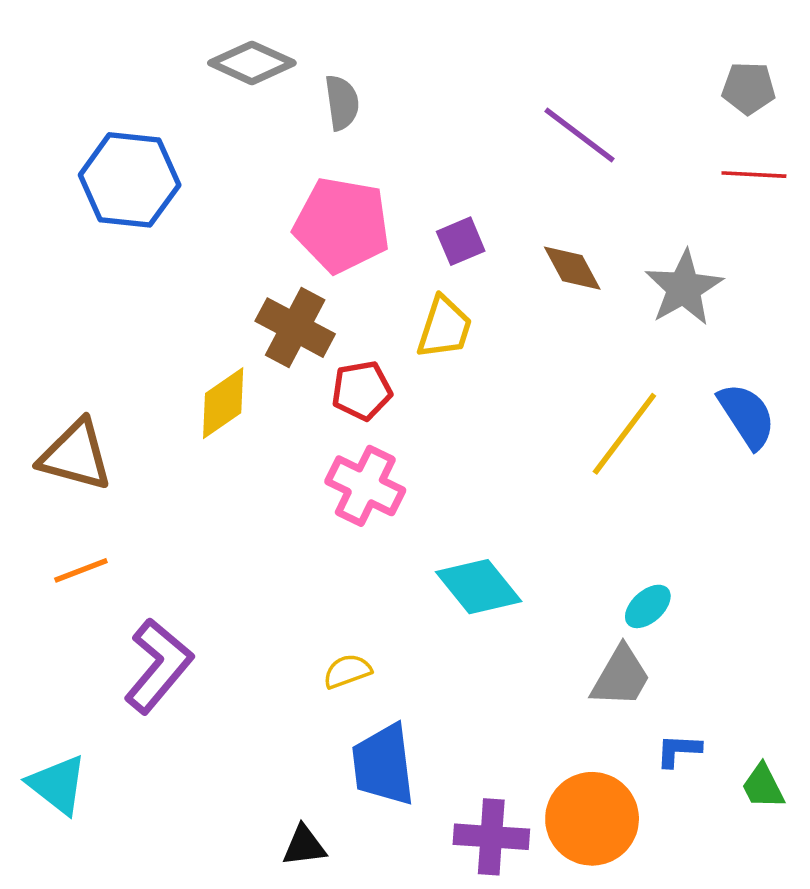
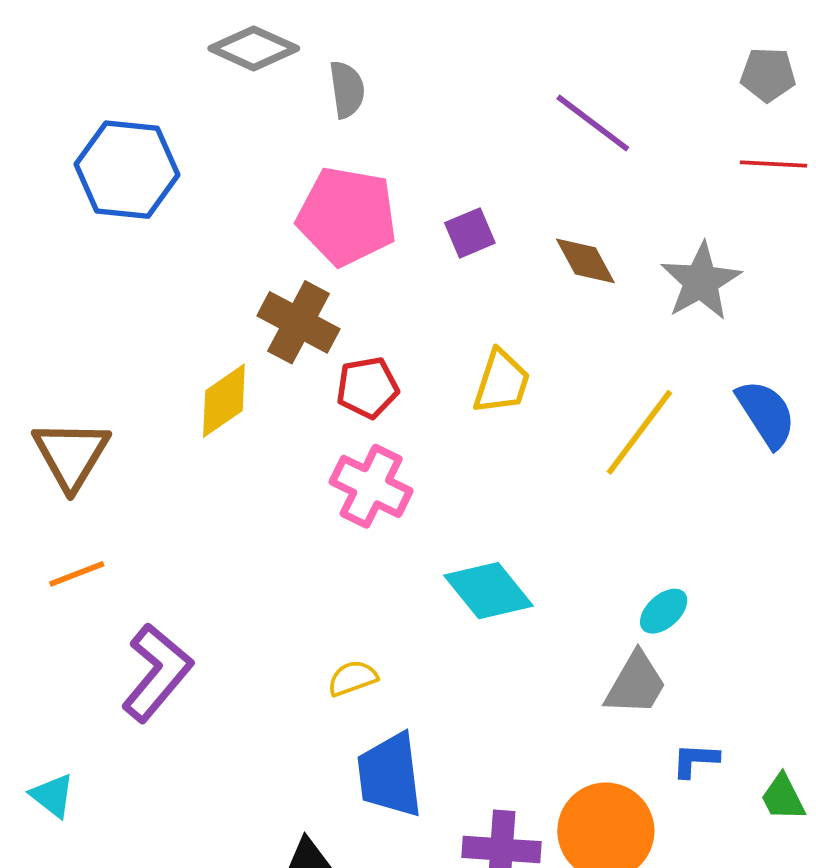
yellow trapezoid: (444, 328) -> (502, 382), moved
brown triangle: (76, 455) -> (71, 455), turned 46
cyan triangle: (58, 785) -> (53, 796), size x0.7

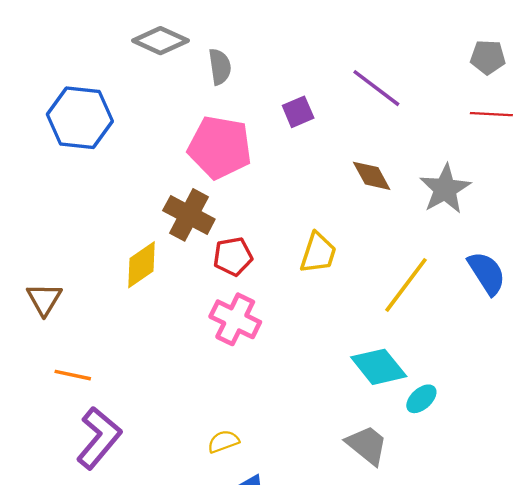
purple square: (470, 233) -> (298, 112), moved
brown triangle: (71, 455) -> (44, 299), size x0.7
orange line: (77, 574) -> (73, 375), moved, turned 33
cyan diamond: (488, 591) -> (379, 367), moved
gray trapezoid: (636, 684) -> (367, 445), moved, turned -81

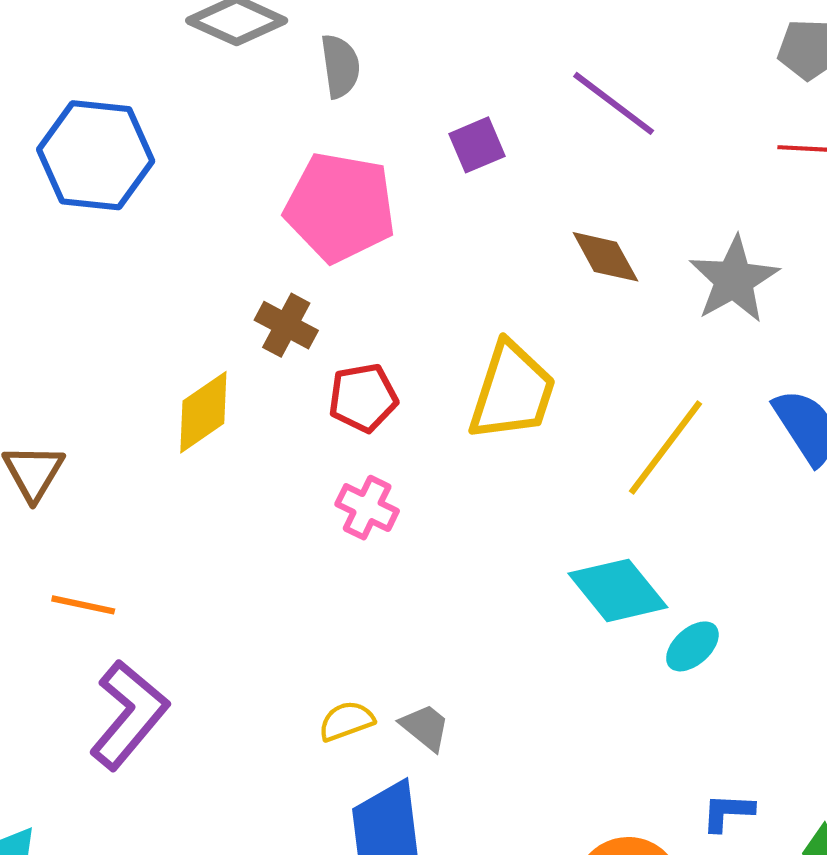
brown cross: (189, 215) -> (286, 325), size x0.7
yellow trapezoid: (318, 253) -> (512, 392), size x1.4
pink cross: (235, 319) -> (367, 508), size x0.7
gray trapezoid: (367, 445) -> (425, 727), moved, size x0.7

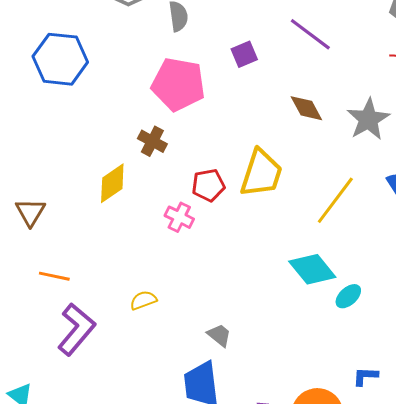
red pentagon: (363, 398) -> (208, 185), moved
pink cross: (367, 508) -> (179, 217), moved
yellow semicircle: (346, 721) -> (143, 300), moved

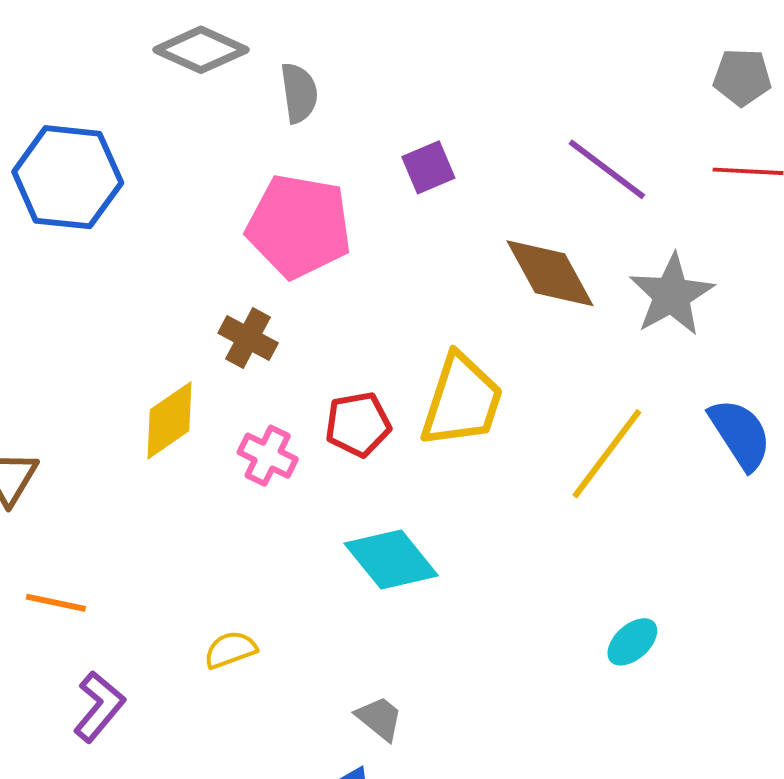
purple line: (310, 34) -> (607, 169), moved
brown diamond: (306, 108) -> (550, 273), size x1.4
pink cross: (179, 217) -> (268, 456), moved
cyan diamond: (312, 269) -> (391, 560), moved
purple L-shape: (76, 329) -> (99, 707), size x0.7

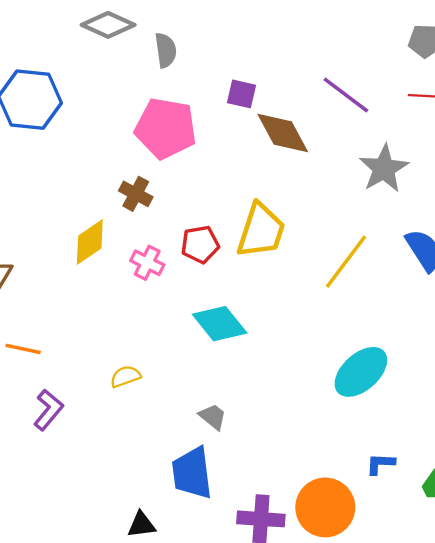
purple square: (428, 167) -> (241, 94), turned 36
brown diamond: (550, 273) -> (283, 133), moved
cyan ellipse: (632, 642) -> (361, 372), size x1.8

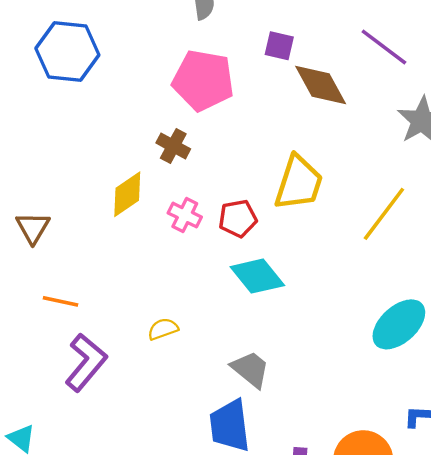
red pentagon: (200, 244) -> (238, 218), moved
purple L-shape: (48, 410) -> (86, 362), size x1.4
gray trapezoid: (213, 417) -> (250, 369), size x1.4

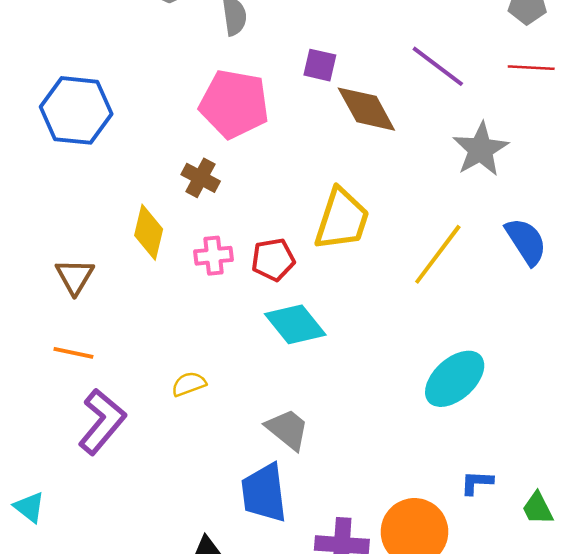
blue hexagon: (67, 52) -> (76, 110), moved
yellow diamond: (127, 194) -> (149, 232), turned -42
pink cross: (185, 215) -> (213, 256), turned -32
brown triangle: (33, 228) -> (75, 276), moved

